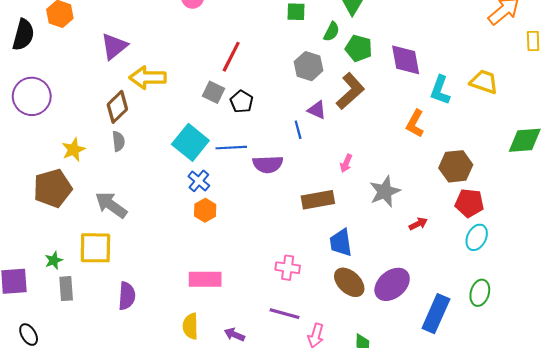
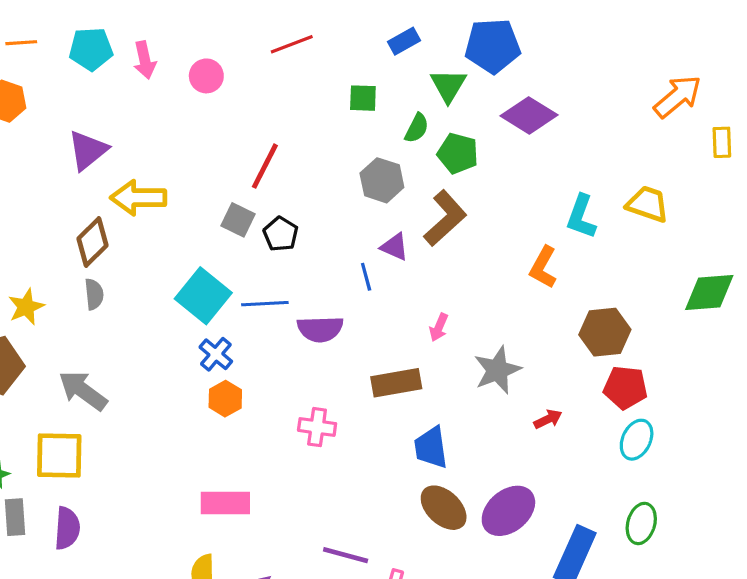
purple diamond: (406, 60) -> (529, 115), moved, turned -48
pink cross: (288, 268) -> (317, 427), moved
purple semicircle: (127, 296) -> (67, 528), moved

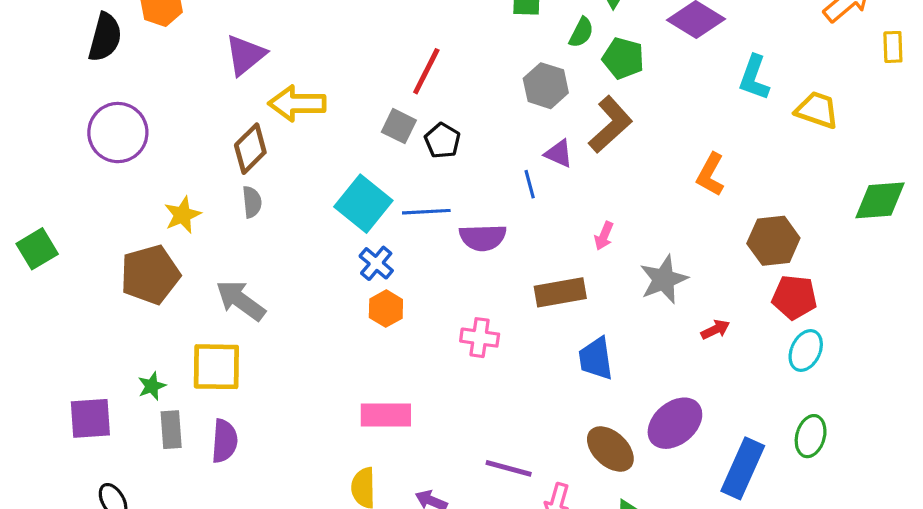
cyan L-shape: (581, 217) -> (754, 78), moved
brown ellipse: (444, 508) -> (610, 449), moved

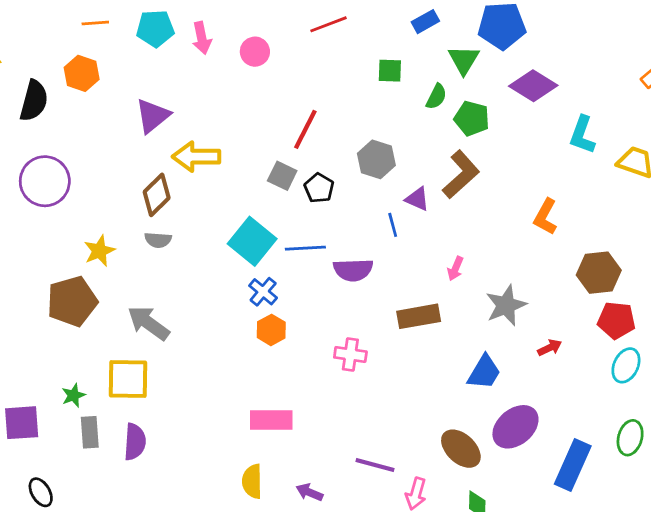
gray hexagon: (546, 86) -> (376, 159), moved
gray semicircle: (252, 202) -> (158, 240), turned 100
blue trapezoid: (596, 359) -> (484, 372), moved, turned -141

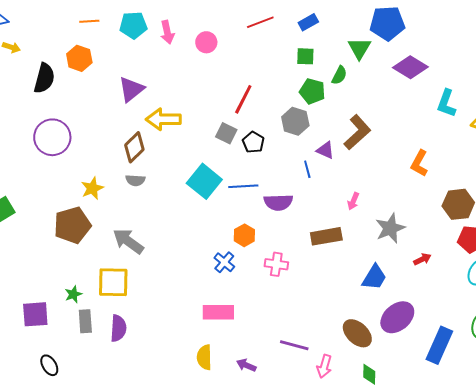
blue rectangle: (425, 22) -> (308, 22), moved
green pentagon: (472, 118) -> (312, 91), moved
blue cross: (263, 292) -> (224, 262), moved
orange hexagon: (271, 330) -> (244, 235), moved

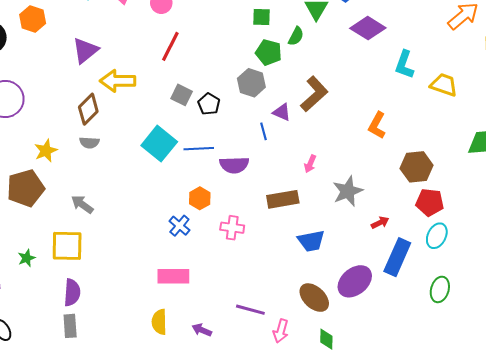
red line: (243, 99) -> (170, 46), moved
gray arrow: (128, 241) -> (82, 204), size x0.7
blue trapezoid: (374, 277) -> (311, 241), moved, turned 48
gray rectangle: (85, 321) -> (70, 326), moved
blue rectangle: (439, 345) -> (397, 257), moved

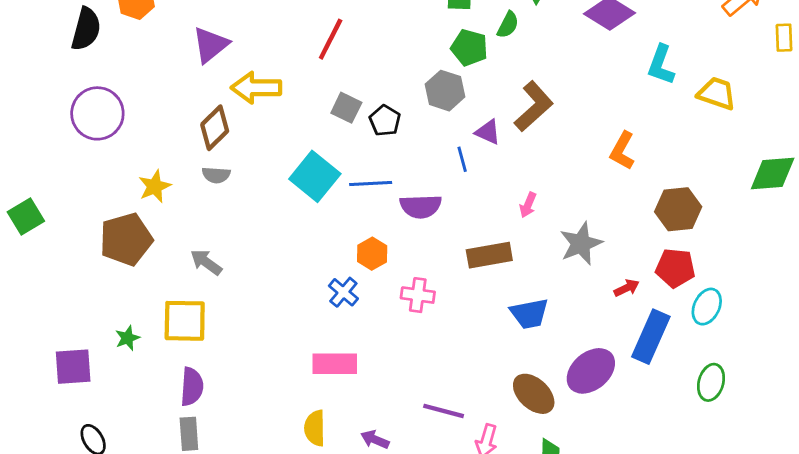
red pentagon: (430, 202) -> (675, 268), moved

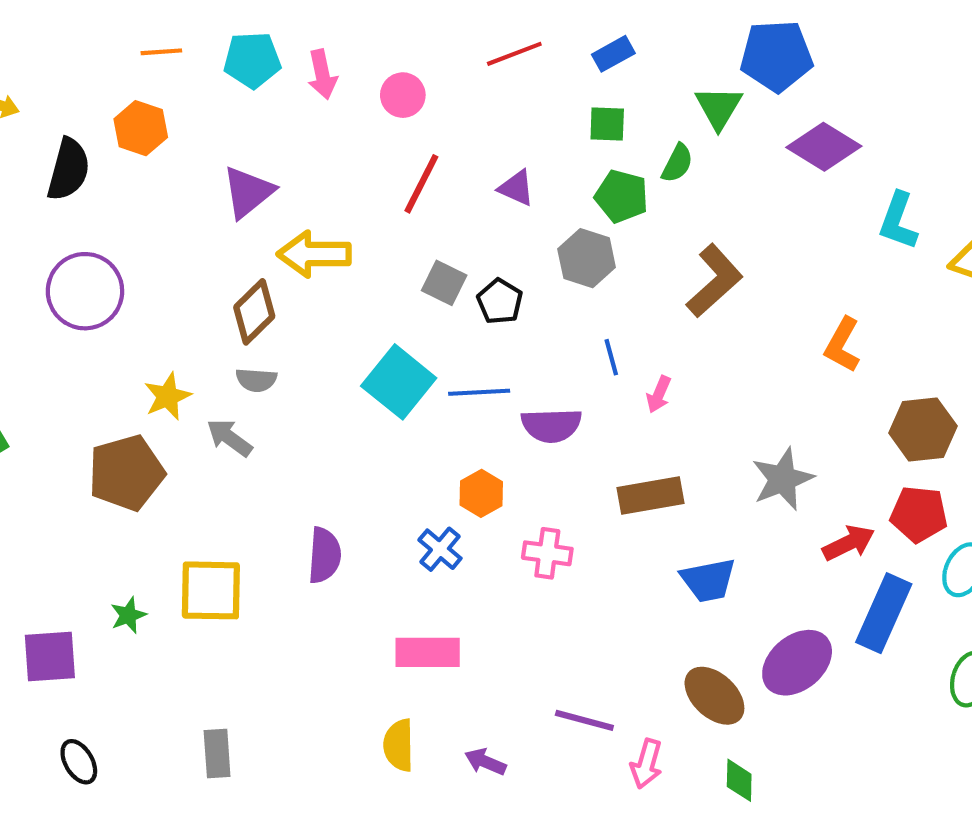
purple triangle: (488, 132) -> (516, 188), moved
pink arrow: (528, 205) -> (659, 394), moved
gray arrow: (206, 262) -> (229, 438), moved
red arrow: (627, 288) -> (849, 543), size x1.4
purple semicircle: (192, 387) -> (324, 555), moved

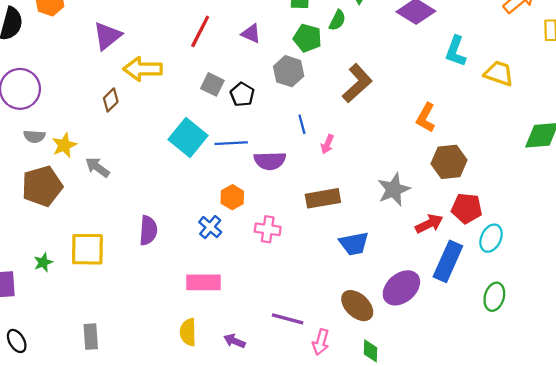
brown diamond: (254, 312) -> (111, 100), size x0.7
gray semicircle: (256, 380) -> (34, 136), moved
brown hexagon: (923, 429) -> (449, 162), moved

